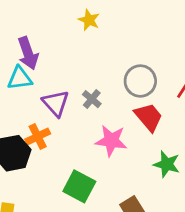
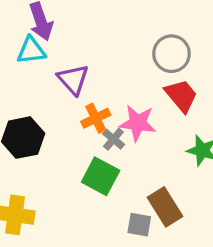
gray cross: (92, 99) -> (113, 139), moved
orange cross: (38, 136) -> (96, 118), moved

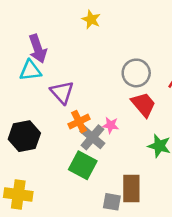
pink star: (138, 123) -> (111, 125), size x0.6
gray cross: (113, 139) -> (92, 137), size x1.5
brown rectangle: (165, 207) -> (131, 188), turned 32

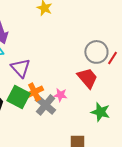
gray circle: (136, 73) -> (96, 52), moved
green square: (83, 165) -> (18, 97), moved

